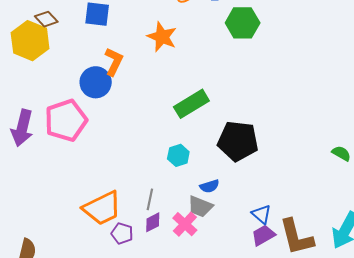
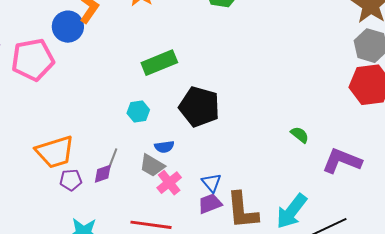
gray line: (150, 199) -> (113, 159), moved
pink cross: (185, 224) -> (169, 183), moved
purple pentagon: (122, 233) -> (71, 180), turned -30

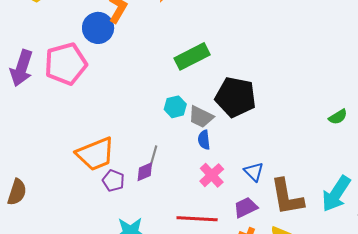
green semicircle: (300, 135) -> (338, 117), turned 114
blue semicircle: (164, 147) -> (204, 140), turned 96
gray trapezoid: (152, 165) -> (201, 117), moved
purple pentagon: (71, 180) -> (113, 181), turned 30
purple trapezoid: (210, 204) -> (246, 207), moved

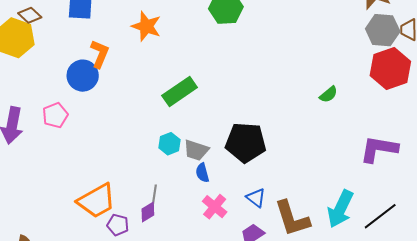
pink pentagon: (66, 64) -> (55, 115), size x0.6
black pentagon: (236, 97) -> (246, 142), moved
green semicircle: (338, 117) -> (329, 94), moved

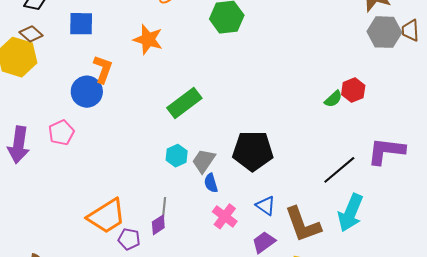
red hexagon: (390, 69) -> (353, 90), moved, size x0.6
gray trapezoid: (196, 150) -> (204, 161), turned 108
black line: (380, 216) -> (339, 170), moved

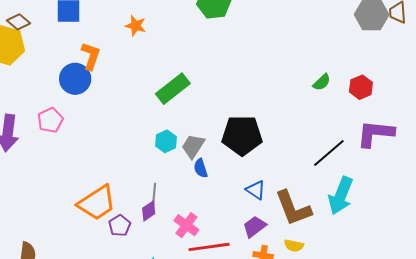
orange star: (148, 39) -> (136, 26), size x0.7
red hexagon: (353, 90) -> (361, 87), moved
pink cross: (225, 216) -> (186, 225), moved
purple pentagon: (129, 239) -> (120, 226), turned 30

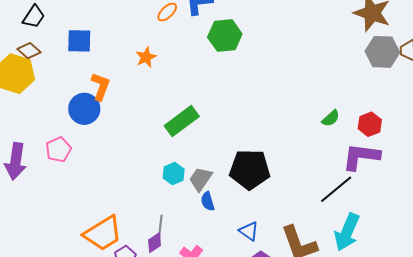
orange star: (136, 26) -> (146, 57), turned 30
purple L-shape: (375, 133) -> (361, 157), moved
blue triangle: (256, 190) -> (249, 231), moved

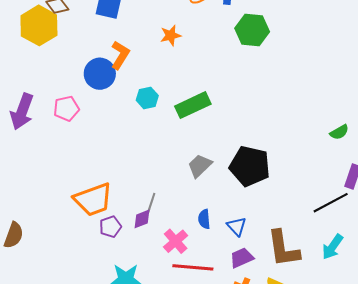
cyan hexagon: (174, 174) -> (147, 98), moved
blue semicircle: (208, 201) -> (204, 219), moved
cyan arrow: (347, 232) -> (333, 247), size x0.7

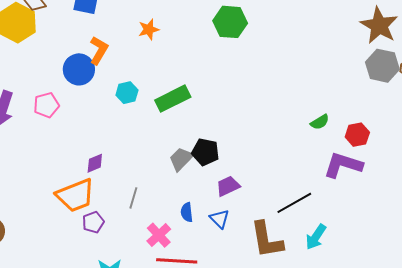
black pentagon: (250, 166) -> (205, 152), moved, size x0.7
black line: (331, 203) -> (294, 203), moved
purple diamond: (142, 219) -> (95, 163), moved
purple trapezoid: (242, 258) -> (228, 186), moved

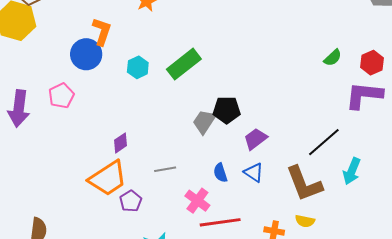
gray line: (133, 198) -> (165, 169), turned 75

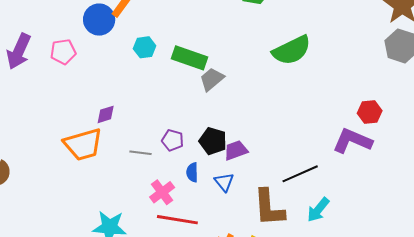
green semicircle: (333, 58) -> (292, 50), moved, size x2.0
green rectangle: (184, 64) -> (190, 58), turned 40
black pentagon: (227, 110) -> (213, 141), moved
gray trapezoid: (204, 122) -> (212, 79), moved
purple pentagon: (131, 201) -> (173, 140), moved, turned 30

